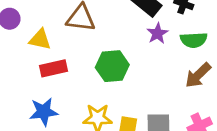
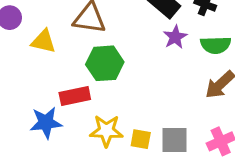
green hexagon: (112, 66) -> (105, 63), moved
red rectangle: (54, 68) -> (75, 96), moved

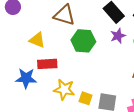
yellow triangle: (43, 41) -> (37, 40), moved
green hexagon: (105, 63) -> (83, 41), moved

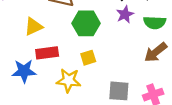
yellow triangle: (37, 40) -> (33, 26), turned -42
yellow square: (86, 98) -> (88, 58), moved, turned -32

